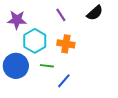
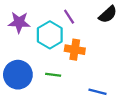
cyan hexagon: (35, 41) -> (50, 35), moved
blue line: (64, 81) -> (98, 92), moved, turned 63

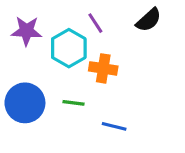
blue line: (98, 92) -> (114, 126), moved

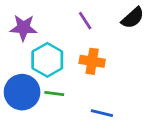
cyan hexagon: (69, 48) -> (47, 60), moved
green line: (73, 103) -> (54, 94), moved

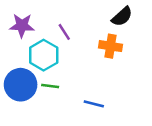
purple line: (85, 21) -> (64, 32), moved
orange cross: (92, 61) -> (110, 46), moved

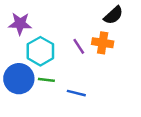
purple line: (64, 32) -> (79, 46), moved
blue line: (94, 104) -> (76, 93), moved

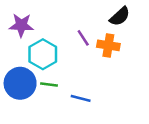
purple line: (79, 46) -> (83, 38), moved

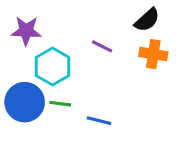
purple line: (83, 38) -> (102, 46), turned -30
orange cross: (108, 45) -> (153, 54), moved

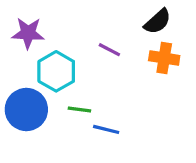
green line: (60, 104) -> (79, 109), moved

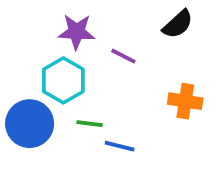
purple star: (28, 33) -> (76, 32), moved
orange cross: (164, 58) -> (185, 101), moved

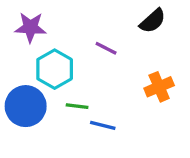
purple star: (76, 32) -> (30, 27), moved
orange cross: (185, 101) -> (159, 87), turned -32

